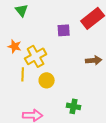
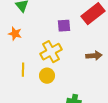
orange star: (15, 46) -> (15, 34), moved
yellow cross: (36, 56) -> (51, 52), moved

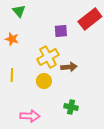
brown arrow: (94, 56) -> (69, 67), moved
yellow line: (23, 70) -> (12, 75), moved

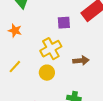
brown arrow: (69, 67) -> (81, 61), moved
yellow line: (12, 75) -> (15, 67), turned 40

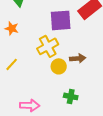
purple square: (64, 23) -> (61, 20), size x1.6
yellow circle: (47, 73) -> (59, 66), moved

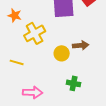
yellow cross: (48, 46) -> (35, 33), moved
yellow line: (12, 64) -> (17, 62), moved, turned 64

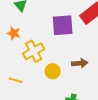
yellow circle: (62, 53) -> (53, 71), moved

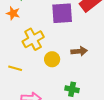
orange star: (14, 33) -> (13, 13), moved

